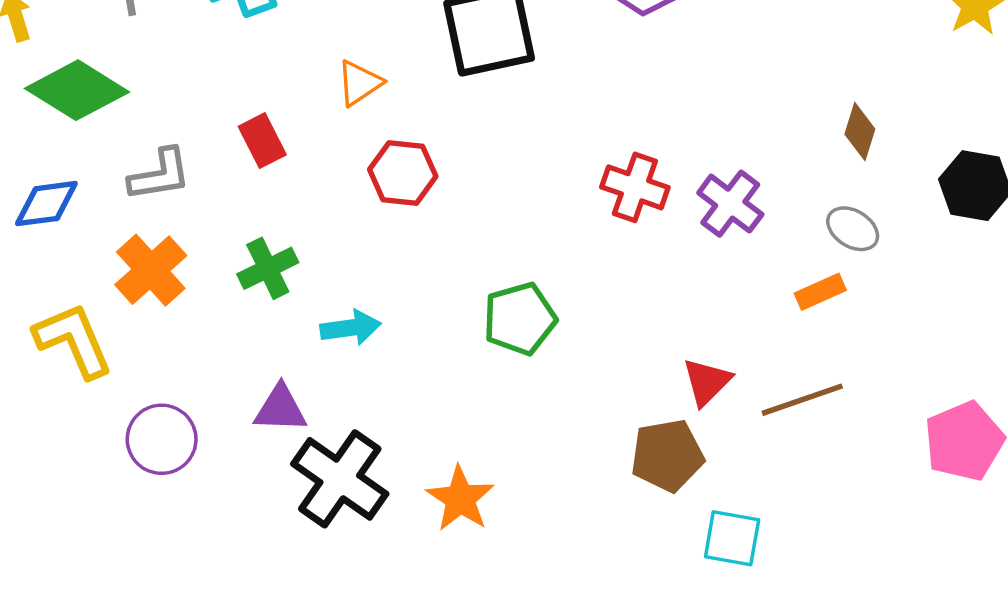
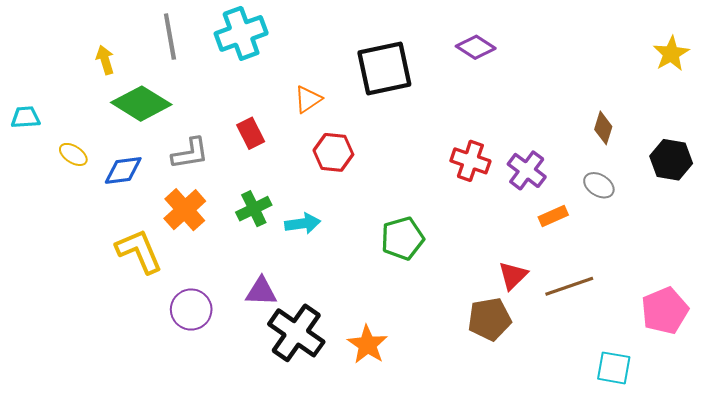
orange rectangle: (820, 292) -> (553, 216), moved
cyan arrow: (351, 328) -> (303, 224), moved
cyan square: (732, 538) -> (614, 368), moved

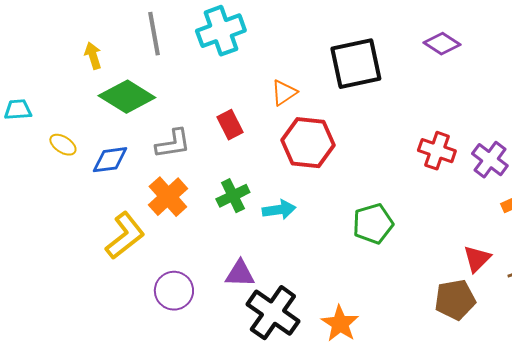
red hexagon: (333, 152) -> (308, 143), size x1.4
yellow L-shape: (139, 251) -> (125, 236), turned 75

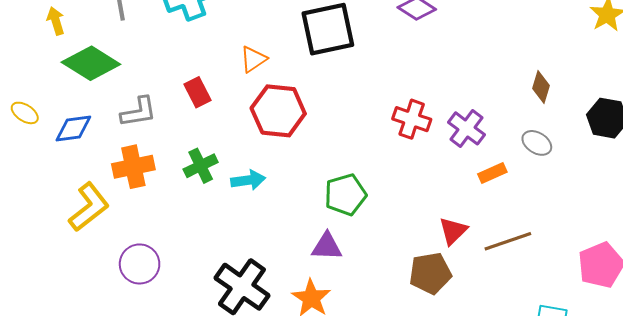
orange cross: (168, 197) -> (133, 167), turned 30
purple triangle: (240, 274) -> (327, 246), moved

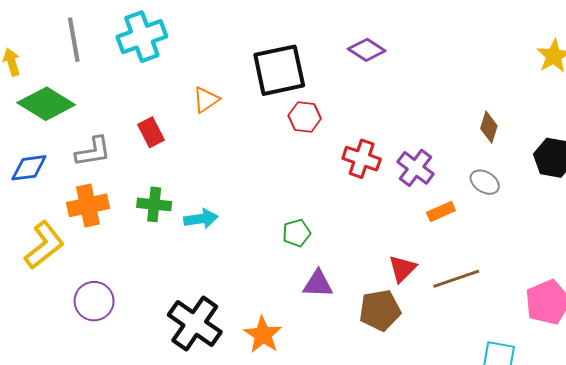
red hexagon: (278, 111) -> (305, 117), moved, size x0.6
green cross: (201, 166) -> (154, 204), turned 32
green pentagon: (345, 195) -> (296, 233), size x0.7
purple triangle: (327, 246) -> (318, 284), moved

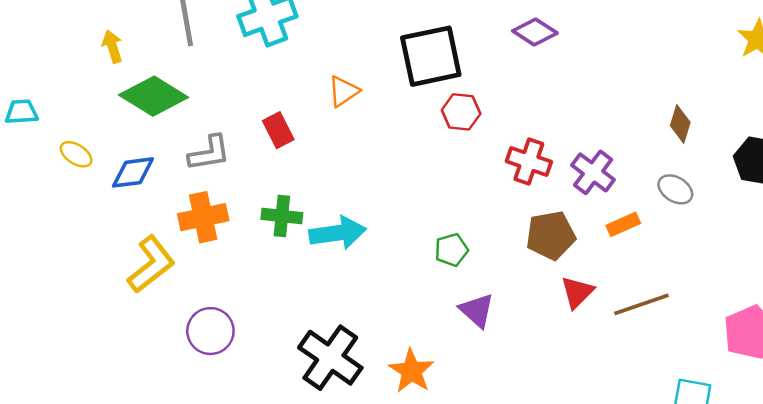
cyan arrow: (201, 219) -> (338, 233), size x1.4
purple triangle: (318, 284) -> (477, 310), turned 40
brown pentagon: (380, 310) -> (551, 235), moved

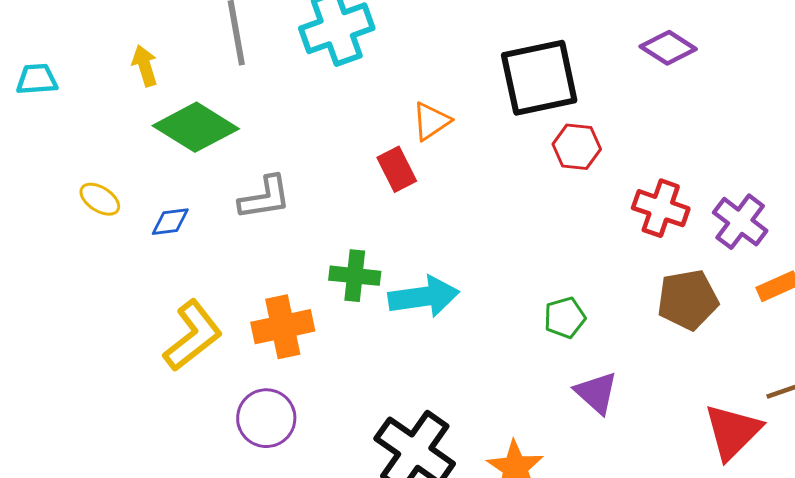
cyan trapezoid: (22, 112) -> (37, 79), moved
red rectangle: (278, 130) -> (397, 169), moved
blue diamond: (133, 172) -> (170, 222), size x0.7
orange cross: (203, 217) -> (283, 327), moved
red triangle: (577, 292) -> (733, 432), moved, size x1.4

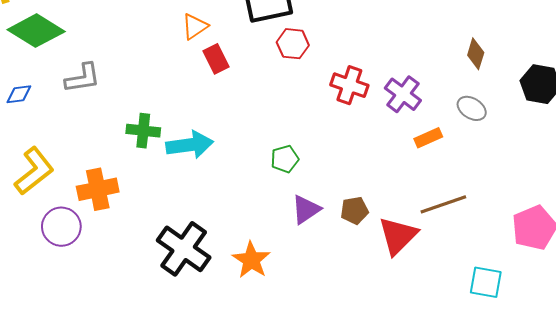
red rectangle: (397, 169) -> (216, 59), moved
brown pentagon: (688, 300) -> (354, 210), moved, size x0.7
orange cross: (283, 327) -> (98, 189), moved
purple triangle: (596, 393) -> (306, 209), turned 44
purple circle: (266, 418) -> (61, 227), moved

